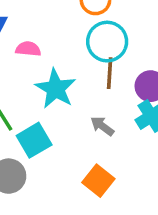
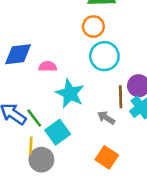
brown line: (110, 73) -> (121, 97), moved

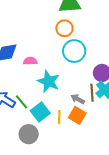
brown line: (121, 97) -> (92, 93), moved
yellow line: (31, 145) -> (59, 117), moved
orange square: (107, 157) -> (77, 115), moved

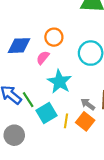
orange circle: (64, 28) -> (54, 37), moved
pink semicircle: (30, 61) -> (43, 58), turned -56
gray circle: (29, 134) -> (14, 135), moved

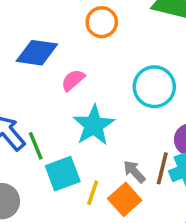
orange circle: (54, 37) -> (102, 22), moved

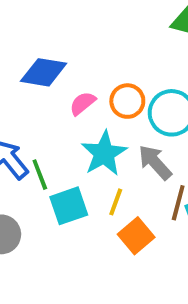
orange circle: (102, 22) -> (127, 101), moved
gray arrow: (134, 172) -> (155, 162), moved, size x1.4
yellow line: (93, 193) -> (116, 202), moved

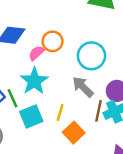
orange circle: (127, 101) -> (53, 41), moved
cyan star: (104, 153) -> (34, 81), moved

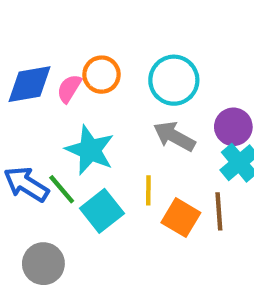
pink semicircle: (36, 53) -> (69, 88), moved
brown line: (98, 111) -> (219, 211), moved

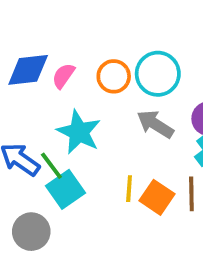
orange circle: (102, 75) -> (114, 76), moved
yellow line: (148, 190) -> (129, 189), moved
cyan square: (102, 211) -> (66, 189), moved

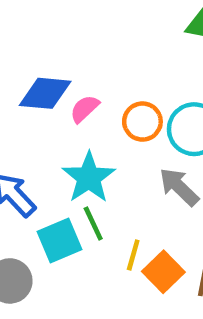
green line: (51, 166) -> (93, 224), moved

